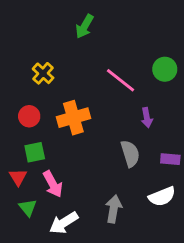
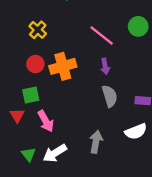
red circle: (29, 116) -> (35, 64), moved
purple arrow: (147, 118) -> (105, 66), moved
green triangle: (28, 208) -> (29, 154), moved

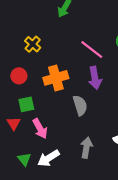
red circle: (35, 64) -> (19, 76), moved
purple arrow: (105, 66) -> (95, 78), size x1.5
gray semicircle: (110, 96) -> (80, 105), moved

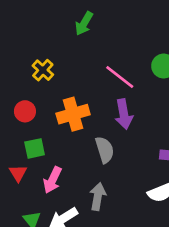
pink arrow: (40, 129) -> (52, 180), turned 54
gray arrow: (86, 148) -> (98, 196), moved

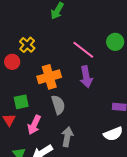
red circle: (25, 111) -> (12, 62), moved
gray semicircle: (105, 150) -> (58, 105), moved

